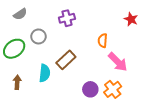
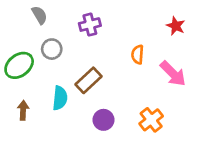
gray semicircle: (20, 14) -> (39, 15), moved, turned -88
pink arrow: (118, 62) -> (173, 74), moved
purple circle: (90, 89) -> (103, 120), moved

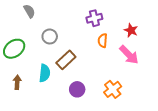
purple cross: (90, 25) -> (94, 18), moved
red star: (176, 26) -> (131, 30), moved
gray circle: (52, 49) -> (50, 36), moved

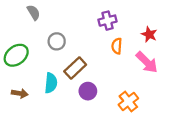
brown arrow: (17, 82) -> (20, 93), turned 96
purple circle: (77, 89) -> (88, 91), moved

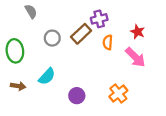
green ellipse: (16, 55) -> (15, 51), turned -60
brown rectangle: (75, 68) -> (81, 34), moved
cyan semicircle: (51, 83) -> (47, 76), turned 36
purple circle: (88, 91) -> (77, 96), moved

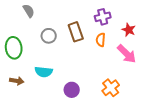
purple cross: (99, 19) -> (103, 17), moved
brown rectangle: (81, 34) -> (76, 32), turned -66
cyan semicircle: (47, 76) -> (44, 72), turned 54

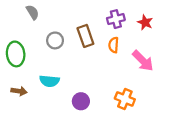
red star: (129, 30) -> (145, 22), moved
orange cross: (111, 88) -> (125, 99), turned -30

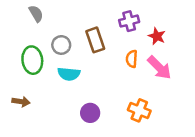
red star: (145, 22) -> (157, 36), moved
orange semicircle: (114, 45) -> (132, 59), moved
green ellipse: (16, 54) -> (32, 60), moved
cyan semicircle: (49, 81) -> (69, 74), moved

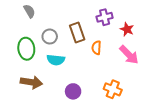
orange semicircle: (132, 59) -> (96, 48), moved
brown arrow: (21, 102) -> (31, 82), moved, size x1.5

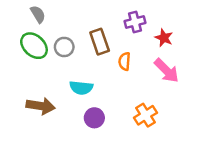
green ellipse: (26, 49) -> (34, 46), moved, turned -40
cyan semicircle: (56, 60) -> (81, 88), moved
orange cross: (113, 89) -> (145, 115), turned 36

